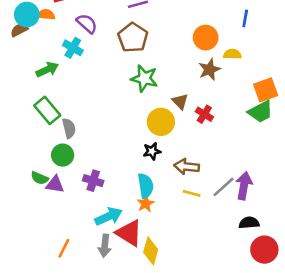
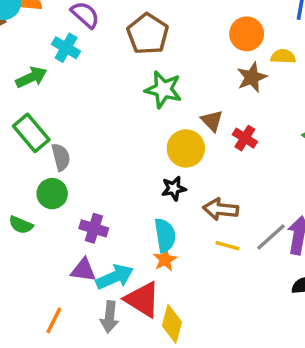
purple triangle: (55, 184) -> (83, 270), moved

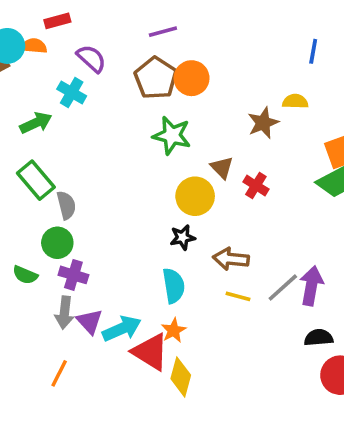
orange circle: (247, 34) -> (192, 78), moved
purple cross: (94, 228) -> (73, 275), moved
orange star: (165, 260) -> (174, 330), moved
purple triangle: (83, 270) -> (90, 321), turned 40
gray arrow: (109, 317) -> (64, 313), moved

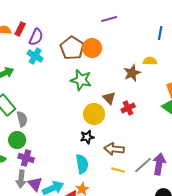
red rectangle: (57, 21) -> (20, 29), moved, turned -48
purple line: (163, 32) -> (109, 19), moved
purple semicircle: (91, 58) -> (36, 37), turned 72
cyan cross: (72, 92) -> (35, 56), moved
red cross: (256, 185) -> (128, 108), turned 32

